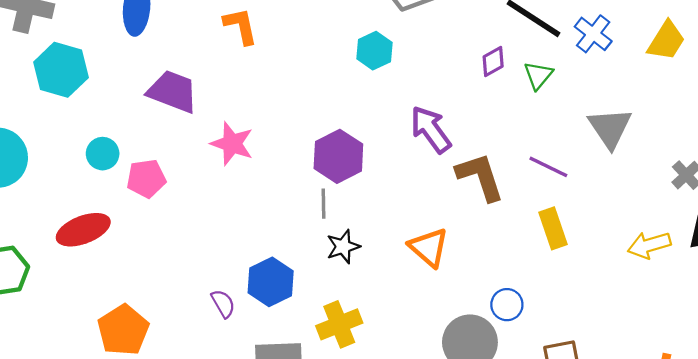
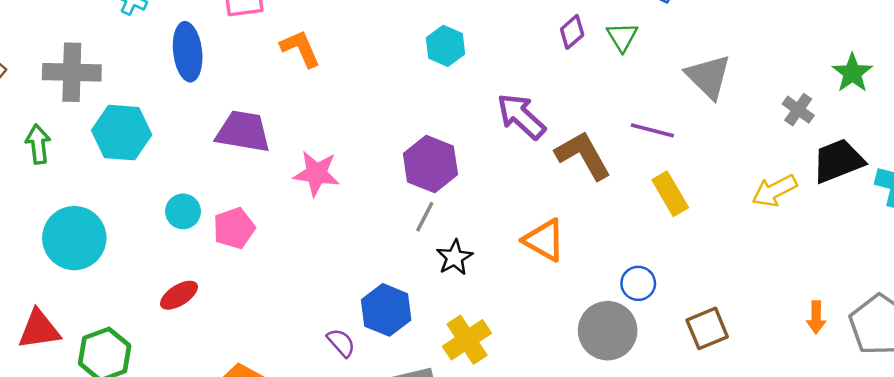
gray line: (323, 204) -> (425, 217), turned 40
red ellipse: (83, 230) -> (179, 295), size x0.7

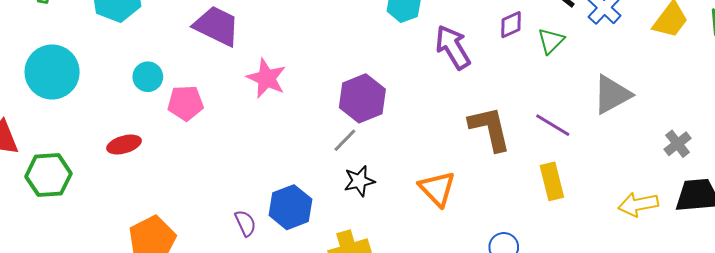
gray triangle: (708, 77) -> (612, 95), turned 30
purple arrow: (521, 116) -> (453, 47), moved

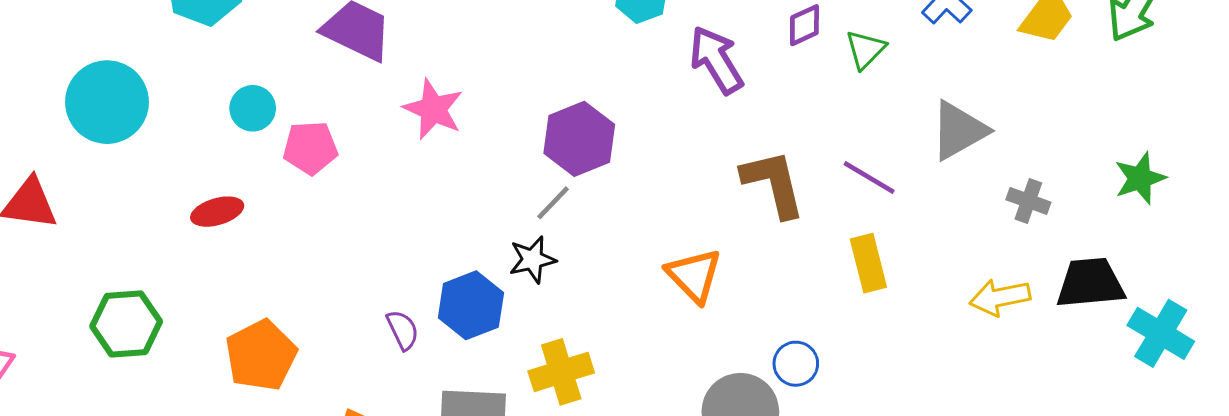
gray cross: (678, 144) -> (1028, 201), moved, turned -32
green hexagon: (48, 175) -> (126, 324), moved
black star: (359, 181) -> (532, 260), moved

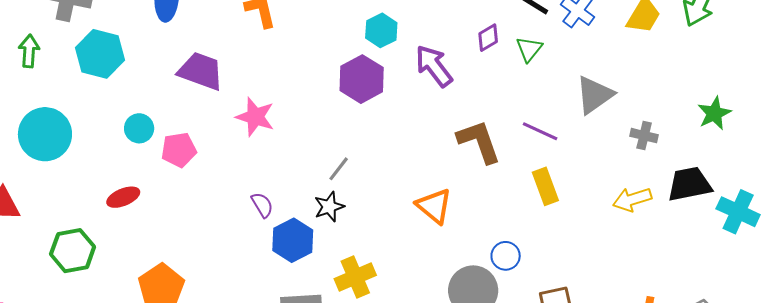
purple hexagon: (579, 139) -> (362, 79), moved
green hexagon: (126, 324) -> (73, 251), moved
purple semicircle: (403, 330) -> (262, 205), moved

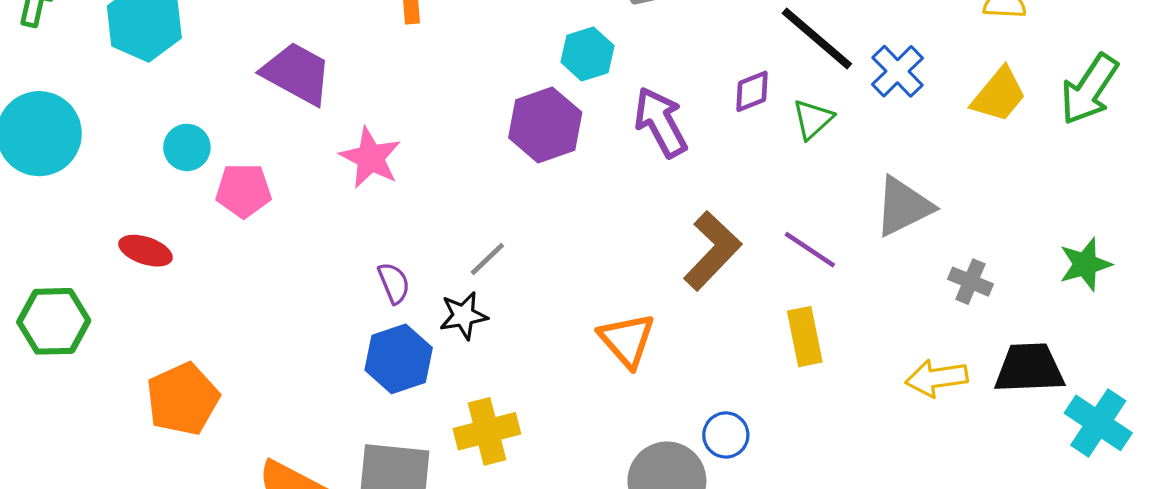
brown L-shape: (479, 142) -> (712, 251), turned 54
red ellipse: (123, 197) -> (146, 251), turned 32
purple semicircle: (262, 205) -> (394, 283), moved

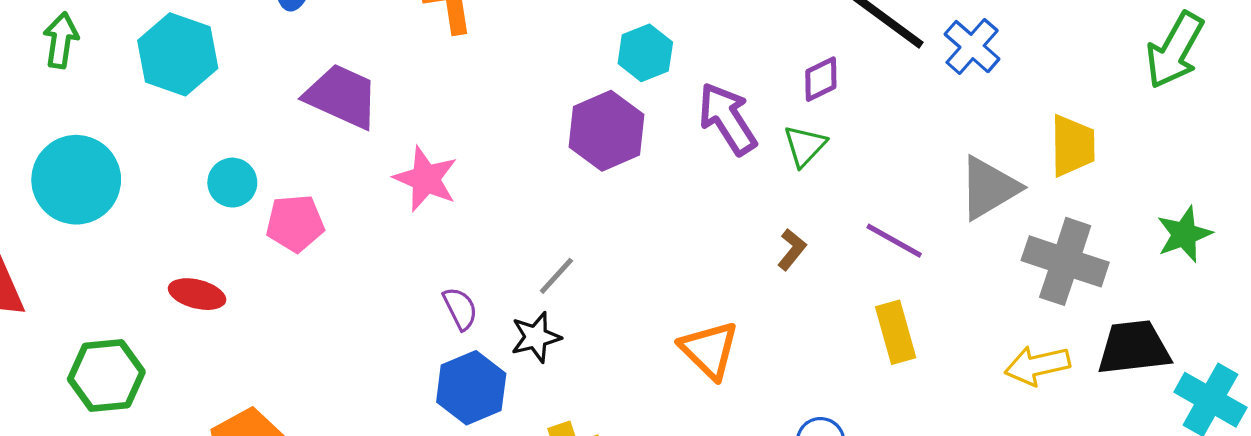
yellow trapezoid: (999, 95) -> (1073, 146), moved, turned -36
green triangle: (813, 119) -> (805, 146), moved
brown L-shape: (712, 251) -> (792, 249), size x0.5
gray cross: (971, 282) -> (1065, 261), size x1.8

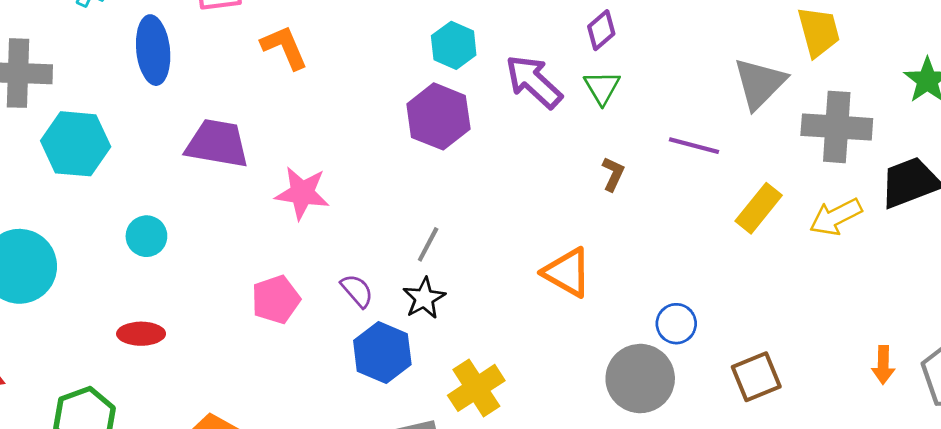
pink pentagon: (295, 223) -> (276, 300), moved
yellow rectangle: (896, 332) -> (759, 208), moved, turned 69

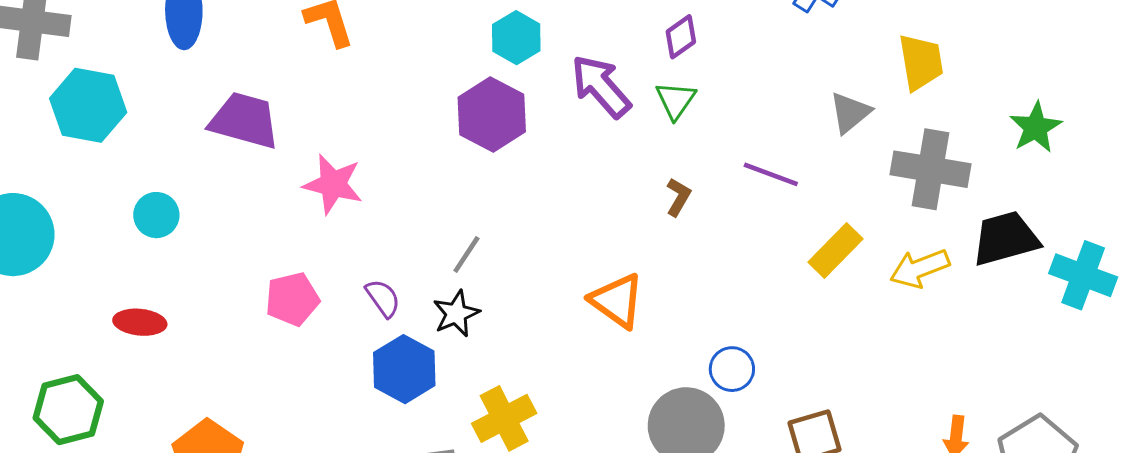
gray triangle: (760, 83) -> (850, 113), size x0.7

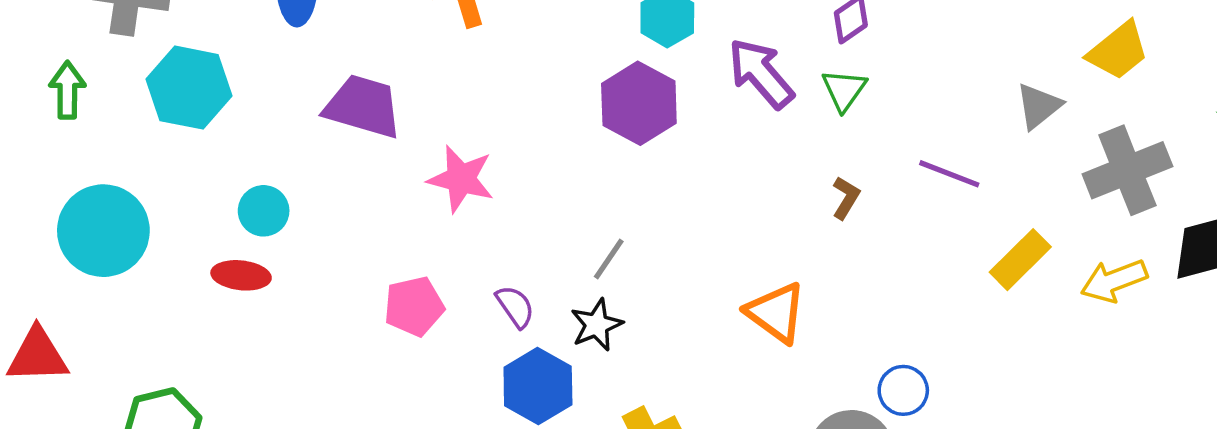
yellow trapezoid: (921, 62) -> (1118, 51), turned 60
gray cross: (930, 169) -> (1127, 170), turned -32
red ellipse: (140, 322) -> (241, 275), moved

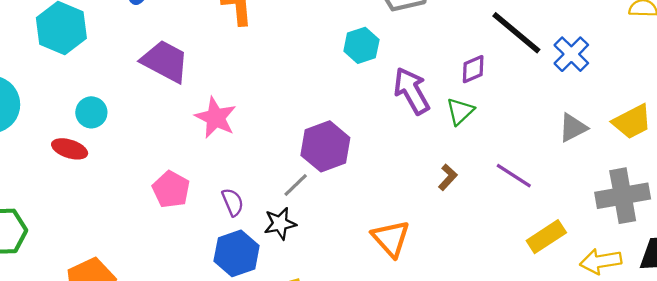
purple hexagon: (639, 103) -> (325, 146), moved
gray triangle: (1039, 106) -> (573, 128), moved
pink pentagon: (414, 306) -> (171, 189), turned 30

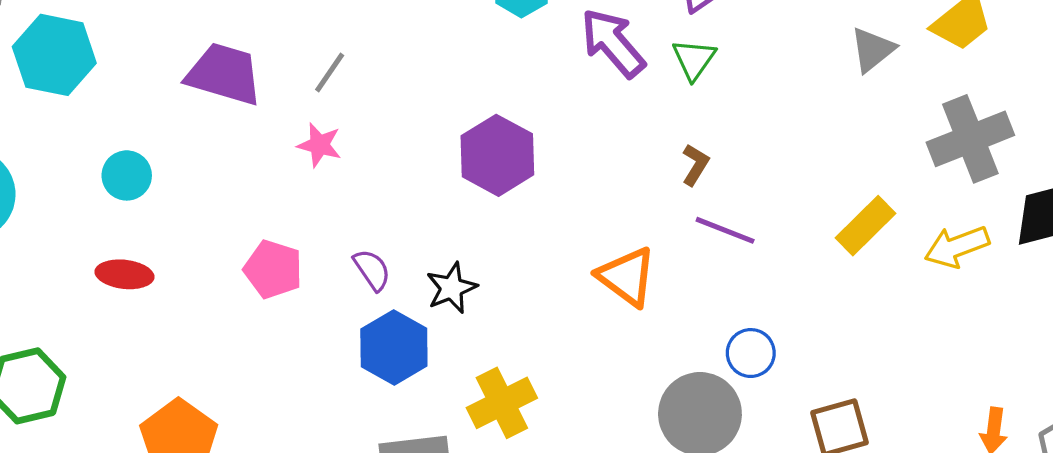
pink star: (216, 118) -> (319, 145), size x0.7
red ellipse: (70, 149) -> (124, 274), moved
purple line: (514, 176) -> (725, 230), moved
gray line: (296, 185) -> (330, 73), moved

